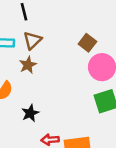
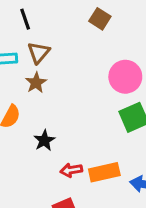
brown square: (87, 43) -> (100, 19), moved

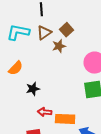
brown square: (100, 19) -> (66, 30), moved
brown star: (36, 83) -> (59, 46), moved

